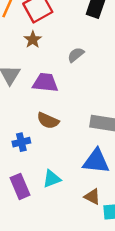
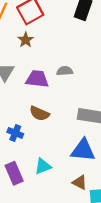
gray semicircle: (76, 55) -> (65, 71), moved, turned 35
blue cross: (21, 142) -> (15, 133), turned 35

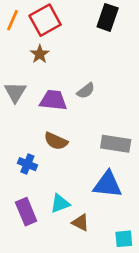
gray semicircle: (65, 71) -> (86, 91), turned 147
brown triangle: (80, 182) -> (80, 222), moved

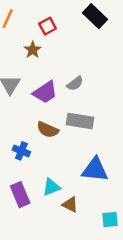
black rectangle: (108, 17) -> (95, 16), turned -65
red square: (45, 20) -> (48, 26), moved, size x0.6
purple trapezoid: (53, 100) -> (45, 92), turned 140
gray rectangle: (116, 144) -> (80, 121), moved

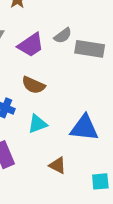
gray rectangle: (80, 121) -> (90, 49), moved
cyan triangle: (51, 187) -> (37, 124), moved

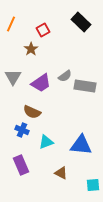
brown semicircle: (33, 85) -> (32, 112), moved

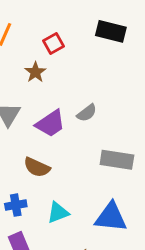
black rectangle: (81, 22) -> (111, 31), turned -30
gray rectangle: (85, 86) -> (117, 160), moved
blue cross: (22, 130) -> (16, 205), moved, turned -32

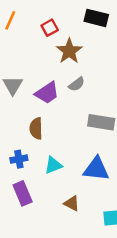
brown star: (35, 72) -> (69, 51), moved, size x1.5
brown semicircle: (37, 167) -> (36, 128), turned 65

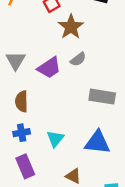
brown semicircle: (36, 128) -> (22, 101), moved
cyan triangle: (53, 165) -> (55, 139), turned -30

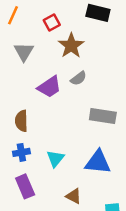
gray triangle: (16, 60) -> (24, 52), moved

